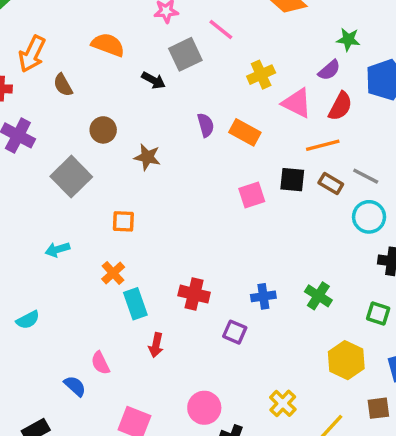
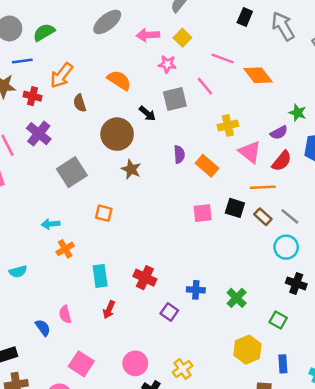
brown circle: (103, 130) -> (117, 134), moved, size x1.6
orange cross: (113, 273) -> (65, 249), moved
yellow cross: (283, 403) -> (183, 369), moved

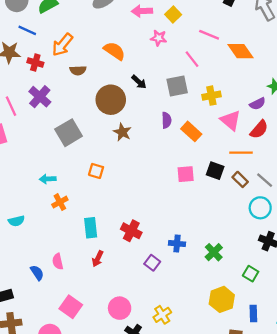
blue line: (22, 61) -> (27, 30), turned 30
gray square: (175, 99) -> (177, 86), moved
brown semicircle: (80, 103) -> (78, 70), turned -77

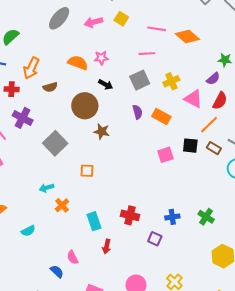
pink star: (159, 38) -> (101, 58), moved
pink line: (192, 59) -> (147, 54), turned -42
orange line: (241, 153) -> (209, 125), turned -30

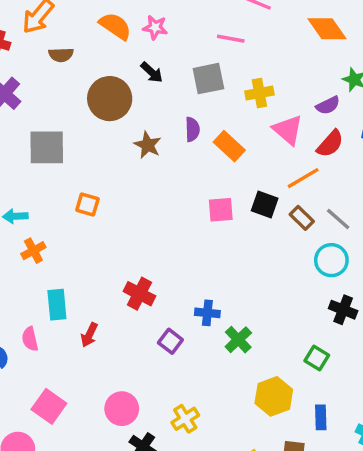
orange diamond: (187, 36) -> (327, 29), moved
brown star: (102, 131) -> (148, 145), moved
gray square: (55, 143) -> (47, 147), turned 30
green cross: (206, 217) -> (238, 340), moved
cyan rectangle: (94, 221) -> (57, 305), moved

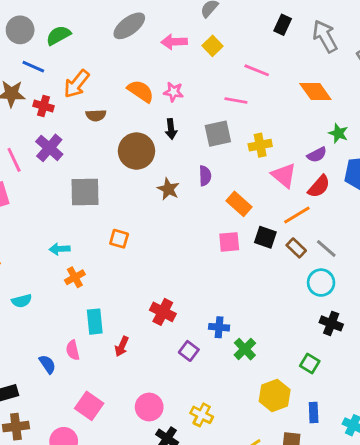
black arrow: (152, 72) -> (171, 129), turned 42
orange rectangle: (229, 146) -> (239, 204), moved
yellow cross: (185, 419) -> (202, 415), turned -30

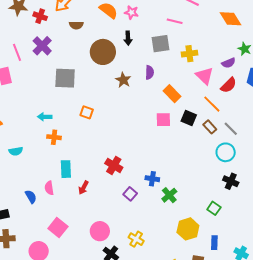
orange line: (297, 215) -> (212, 104), turned 72
orange cross: (75, 277) -> (54, 137), turned 32

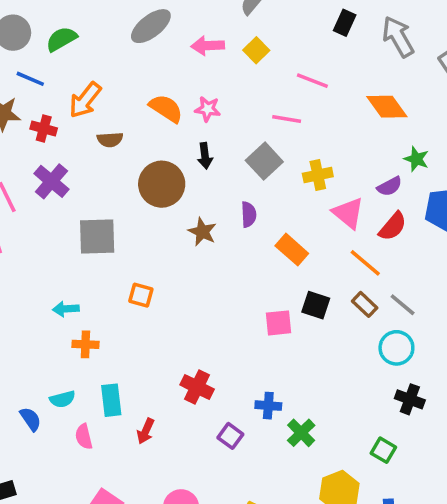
gray square: (161, 44) -> (264, 161), turned -30
black square: (189, 118) -> (316, 305), moved
pink square: (163, 120) -> (279, 323), moved
cyan semicircle: (16, 151) -> (62, 399), moved
blue semicircle: (31, 197) -> (31, 419), moved

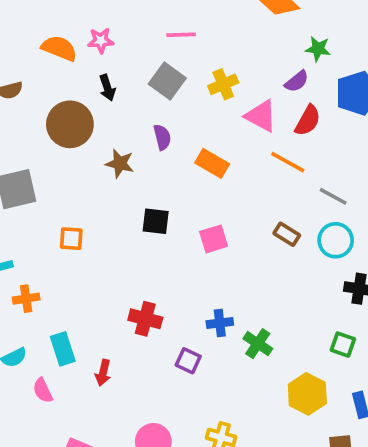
brown rectangle: (365, 304) -> (287, 234), moved
black square: (316, 305) -> (156, 221), moved

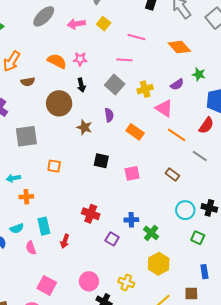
purple semicircle: (297, 81) -> (177, 84), moved
red semicircle: (308, 120) -> (206, 125), moved
cyan circle: (336, 240) -> (185, 210), moved
yellow hexagon: (307, 394) -> (159, 264), moved

